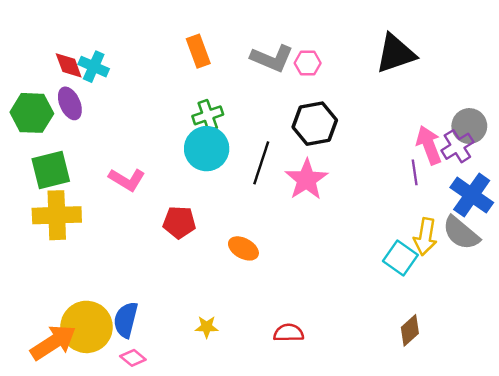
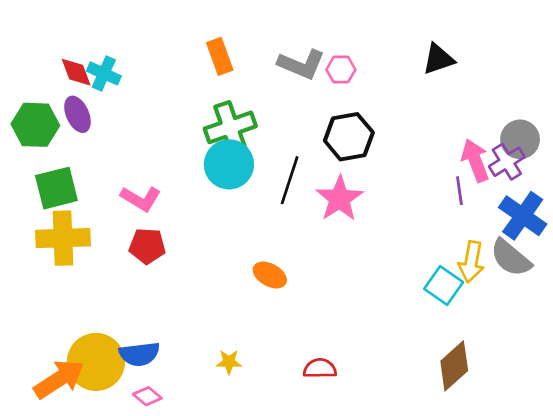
black triangle: (396, 53) -> (438, 59), size x0.7
green cross: (208, 115) -> (230, 127), size x1.5
red pentagon: (179, 222) -> (147, 246), moved
blue semicircle: (126, 320) -> (139, 354), turned -111
brown diamond: (410, 330) -> (454, 366), size x1.4

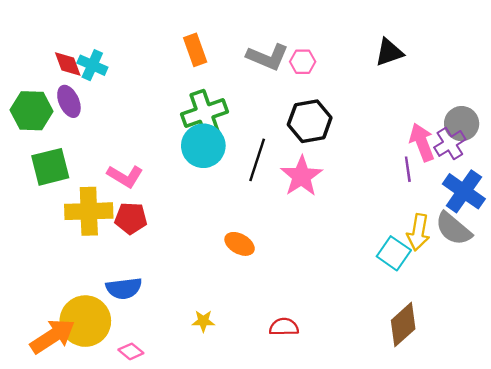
yellow cross: (63, 238) -> (89, 211), moved
blue semicircle: (139, 354) -> (124, 288), moved

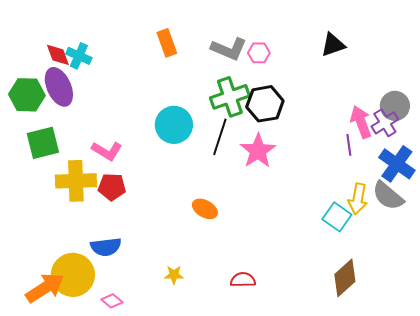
purple ellipse: (69, 101) -> (59, 87), size x1.4
green cross: (204, 113) -> (230, 97), moved

